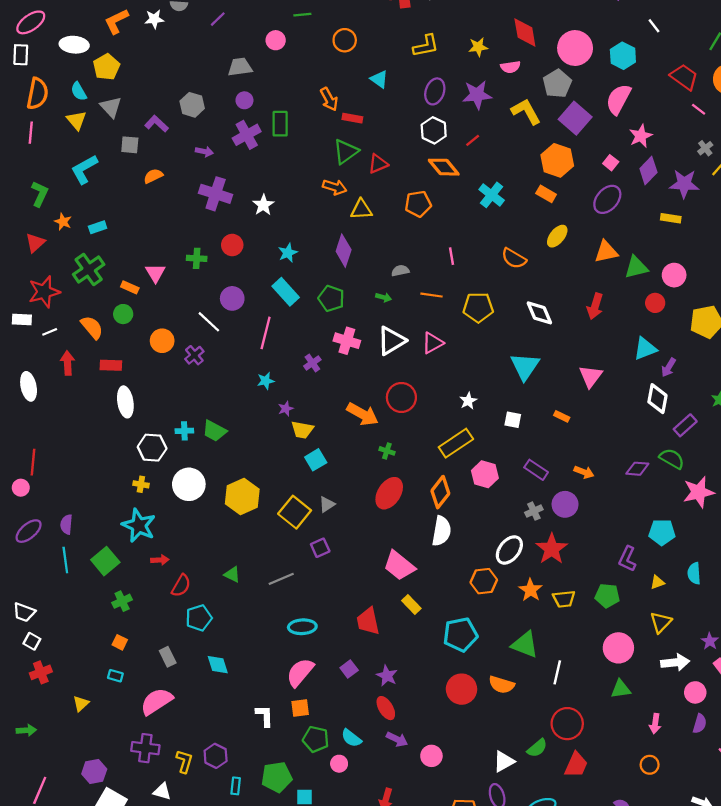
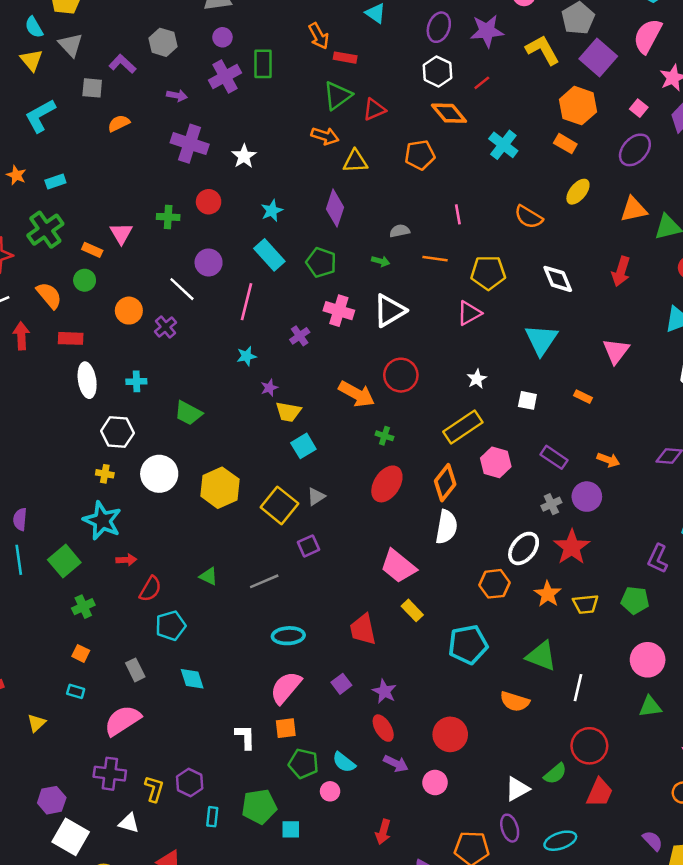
pink triangle: (433, 343) -> (469, 313), moved
cyan cross: (184, 431) -> (136, 381), moved
red circle: (462, 689) -> (450, 734), moved

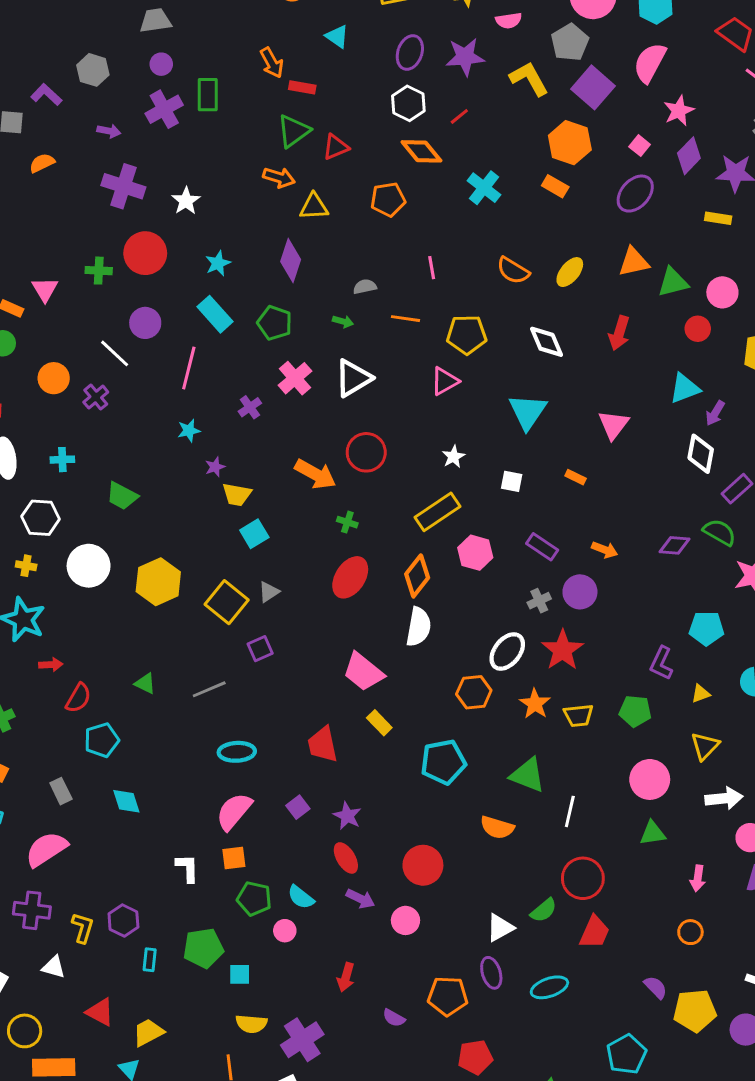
yellow ellipse: (578, 192) -> (570, 272), moved
red circle: (209, 202) -> (145, 253), size x1.5
pink cross: (339, 311) -> (295, 378), turned 32

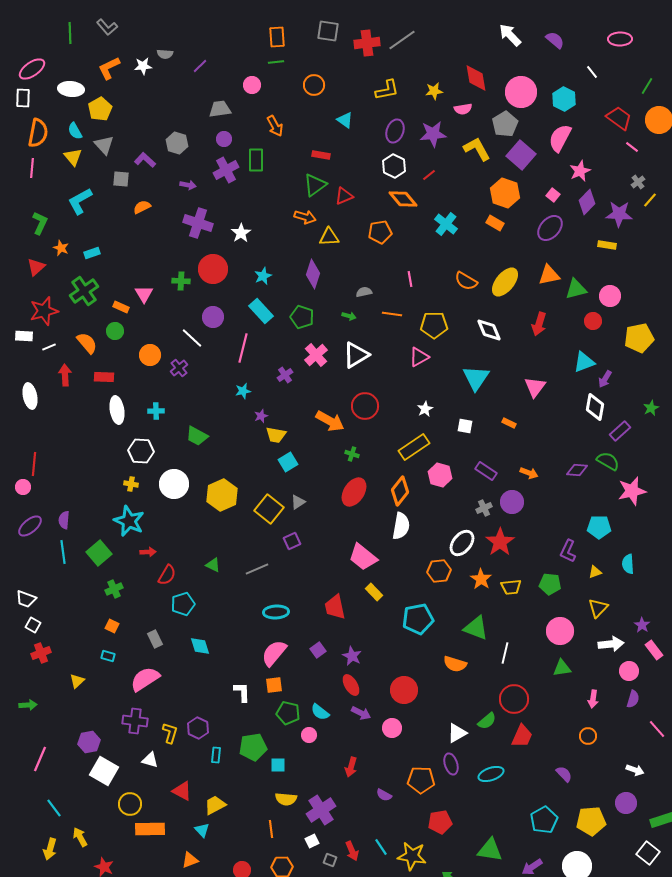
orange arrow: (272, 63) -> (275, 126), moved
yellow ellipse: (570, 272) -> (505, 282), size x1.4
yellow pentagon: (695, 1011) -> (591, 821), moved

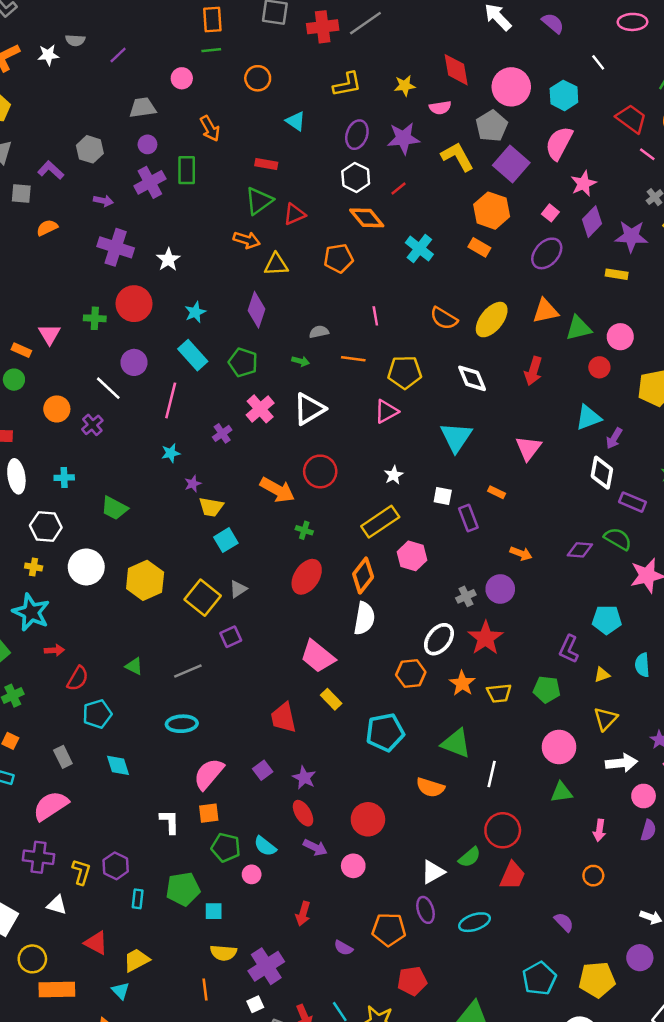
purple rectangle: (620, 431) -> (632, 502), turned 65
purple rectangle: (486, 471) -> (468, 518), moved, turned 35
cyan ellipse: (276, 612) -> (182, 724), moved

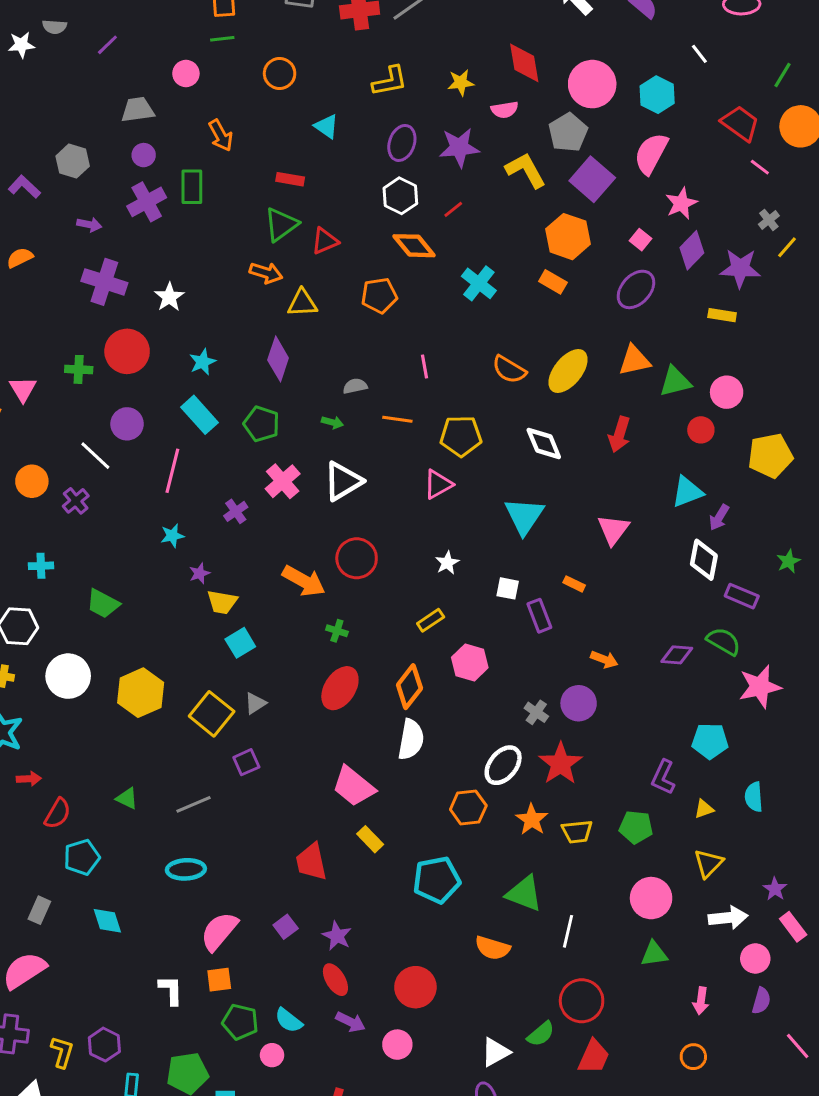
yellow rectangle: (380, 522) -> (431, 620), size x0.6
gray cross: (466, 596) -> (536, 712), turned -30
gray rectangle: (63, 757) -> (39, 910), turned 50

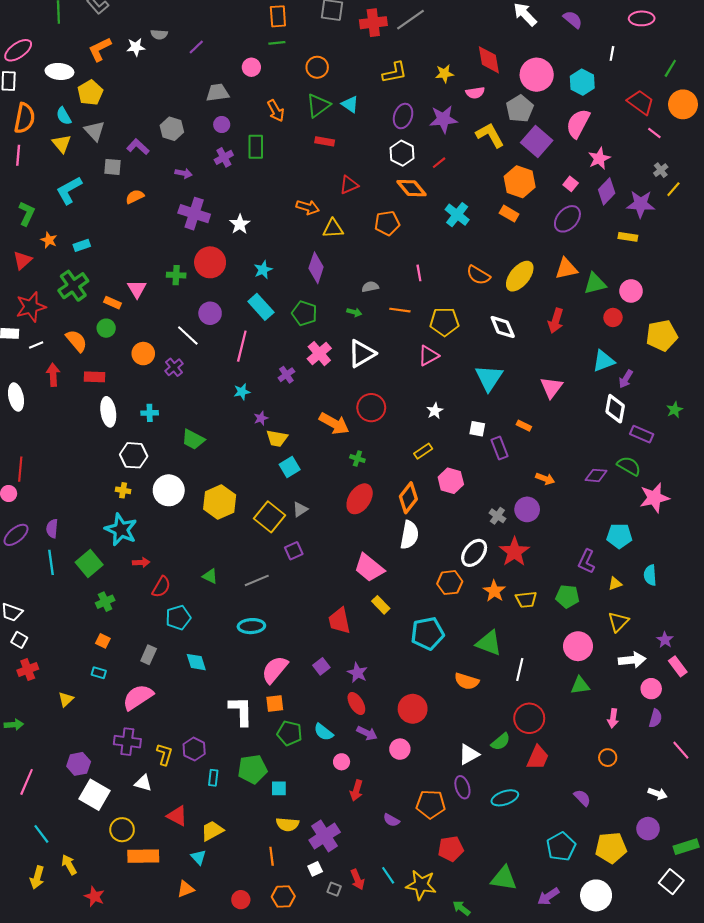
white line: (699, 54) -> (612, 53), turned 48
purple cross: (147, 202) -> (224, 157), size x0.7
green triangle: (281, 225) -> (318, 105), moved
white L-shape: (171, 990) -> (241, 711), size x1.4
pink circle: (272, 1055) -> (342, 762), moved

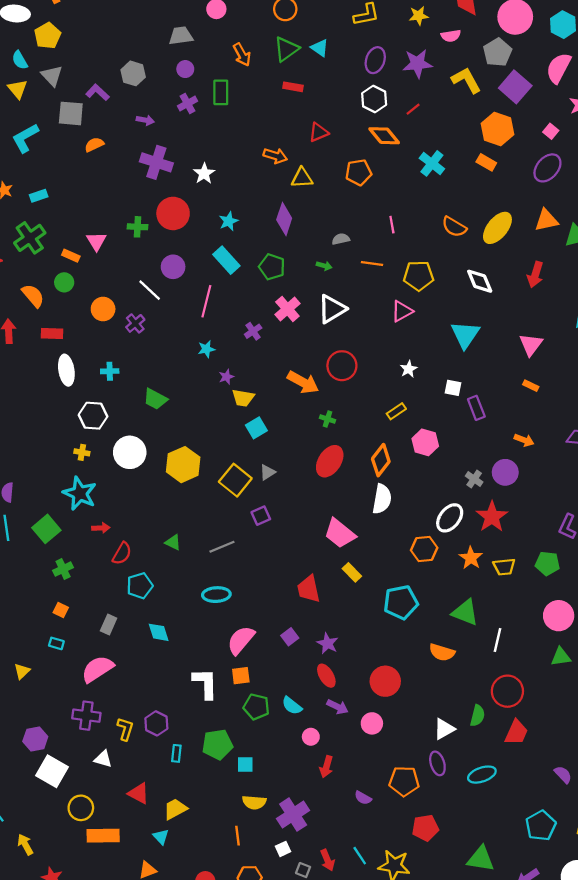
gray square: (112, 167) -> (71, 113), size x1.4
orange rectangle: (524, 426) -> (531, 386), moved
green semicircle: (501, 742) -> (477, 716), turned -36

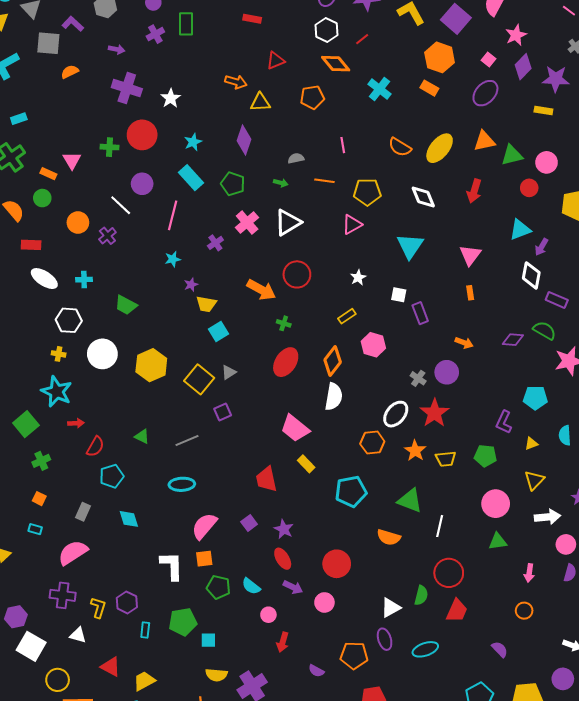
white ellipse: (66, 370) -> (44, 279), turned -48
orange rectangle: (531, 386) -> (470, 293), turned 56

